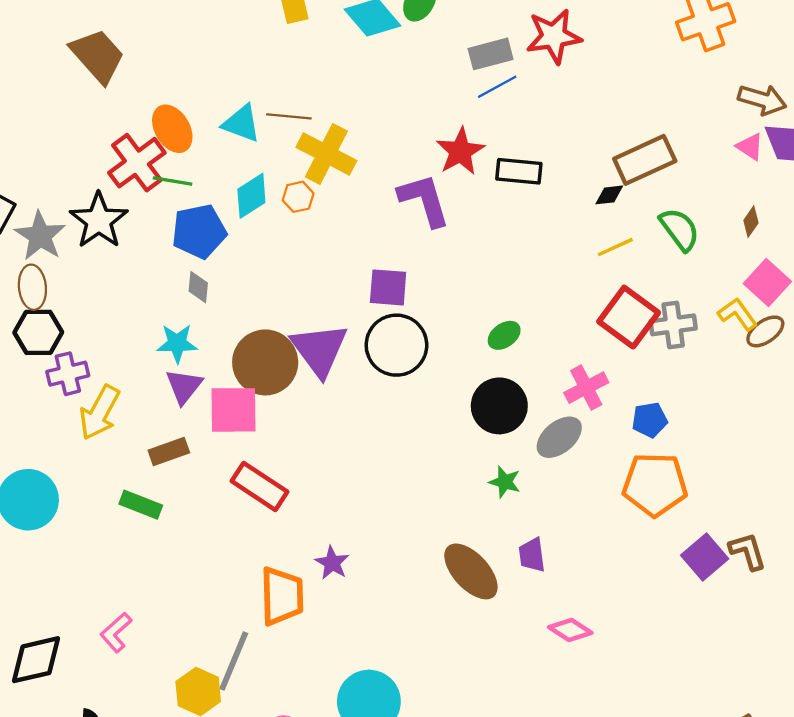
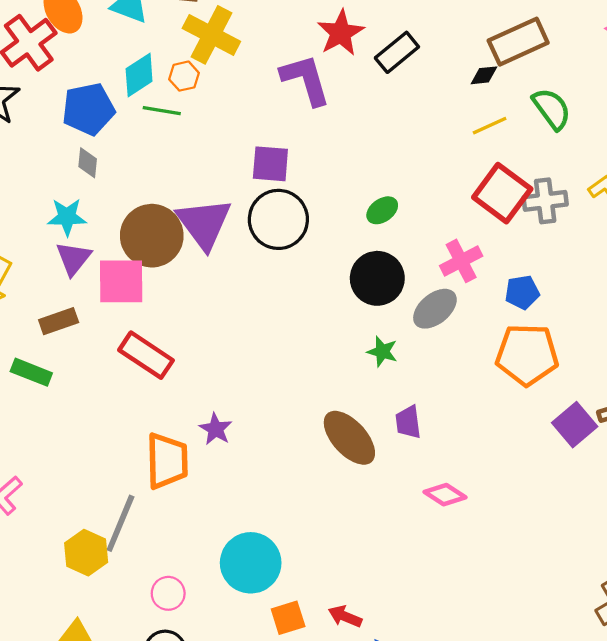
black rectangle: (519, 171) -> (397, 52), turned -45
green line: (173, 181) -> (162, 111), moved

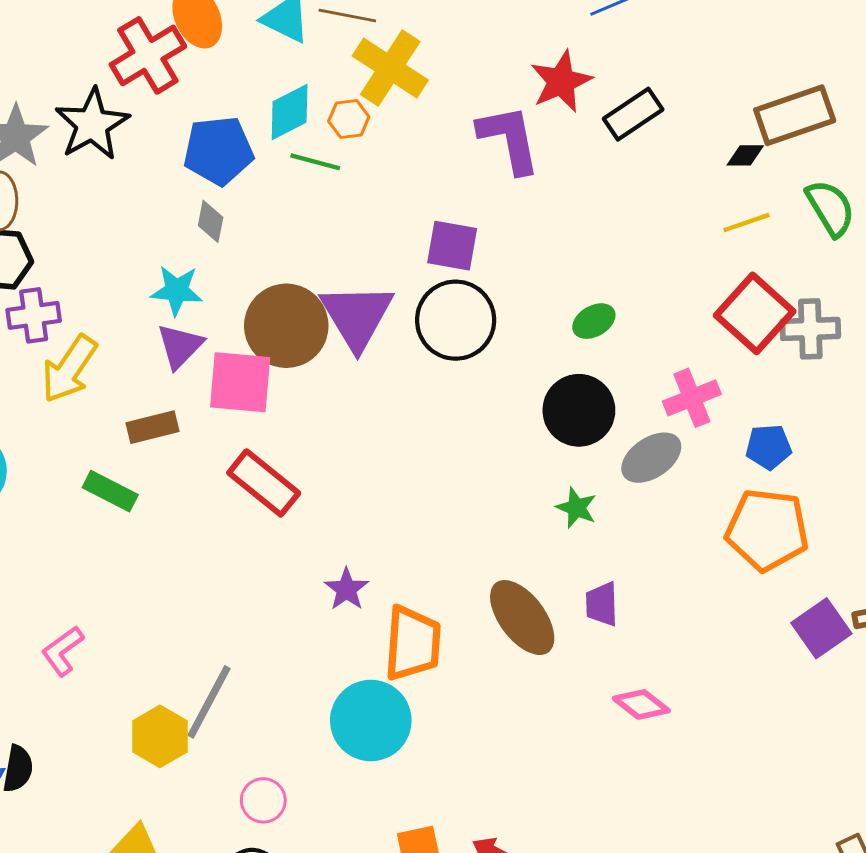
orange trapezoid: (167, 461) -> (413, 643), moved
cyan circle: (251, 563) -> (371, 721), moved

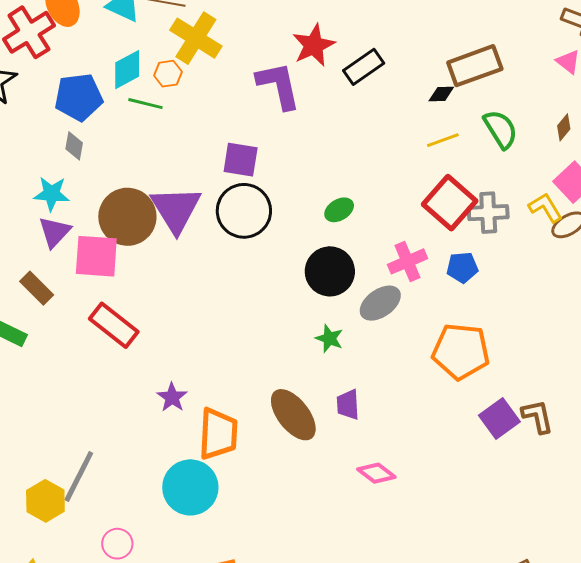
brown rectangle: (152, 427) -> (37, 288), turned 60
blue pentagon: (769, 447) -> (462, 267), moved

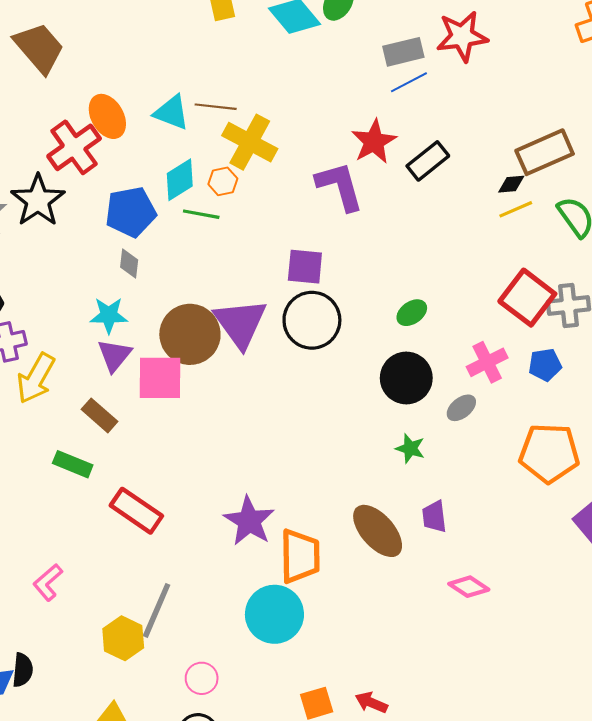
yellow line: (443, 140) -> (516, 209), moved
gray ellipse: (380, 303) -> (461, 408), size x0.7
red rectangle: (114, 325) -> (136, 511), moved
purple star: (172, 397) -> (249, 521), size x1.6

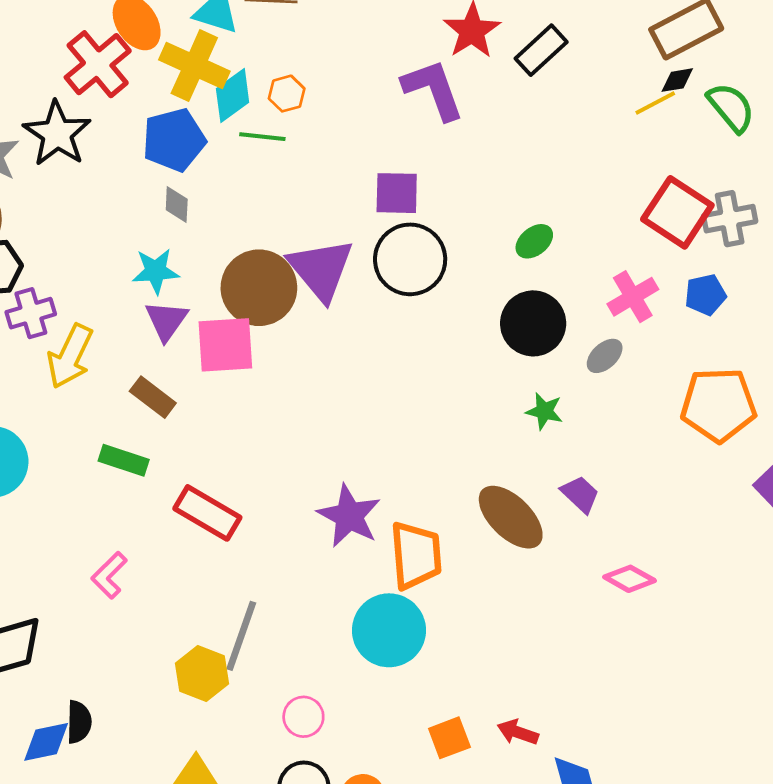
yellow cross: (250, 142) -> (194, 65), moved
black diamond: (511, 184) -> (677, 80), moved
purple trapezoid: (434, 517) -> (580, 494), turned 144
pink L-shape: (48, 582) -> (109, 575), moved

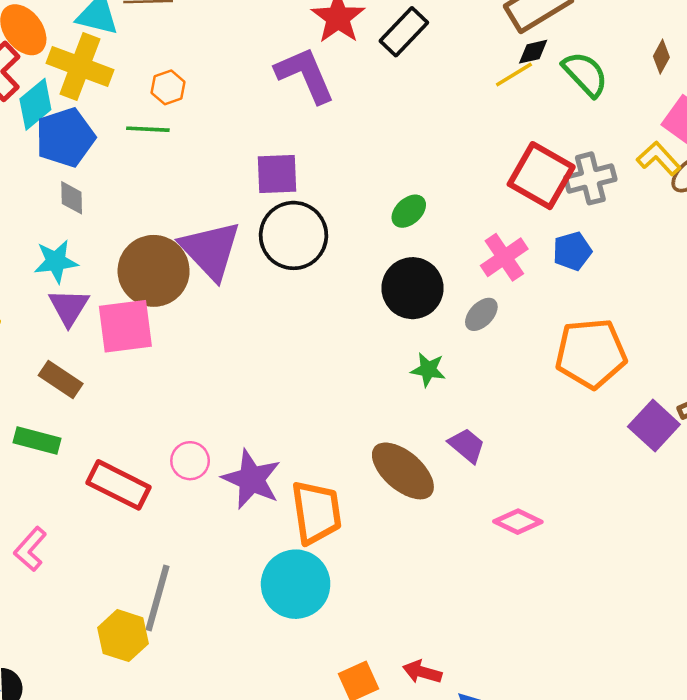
cyan diamond: (233, 95) -> (35, 104), moved
pink circle: (303, 717) -> (190, 461), moved

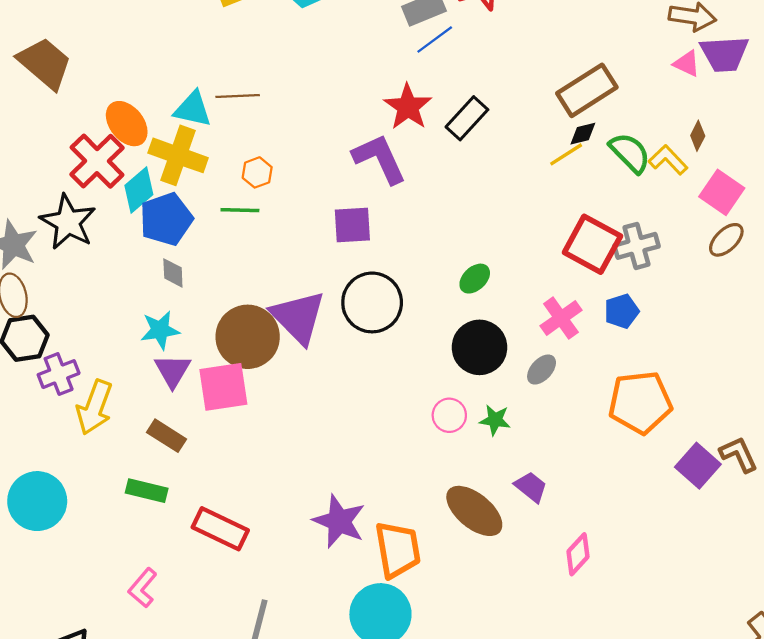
yellow L-shape: (659, 158) -> (668, 160), moved
purple square: (277, 174) -> (352, 225), moved
pink circle: (190, 461) -> (449, 415), moved
pink diamond: (518, 522) -> (578, 554), turned -72

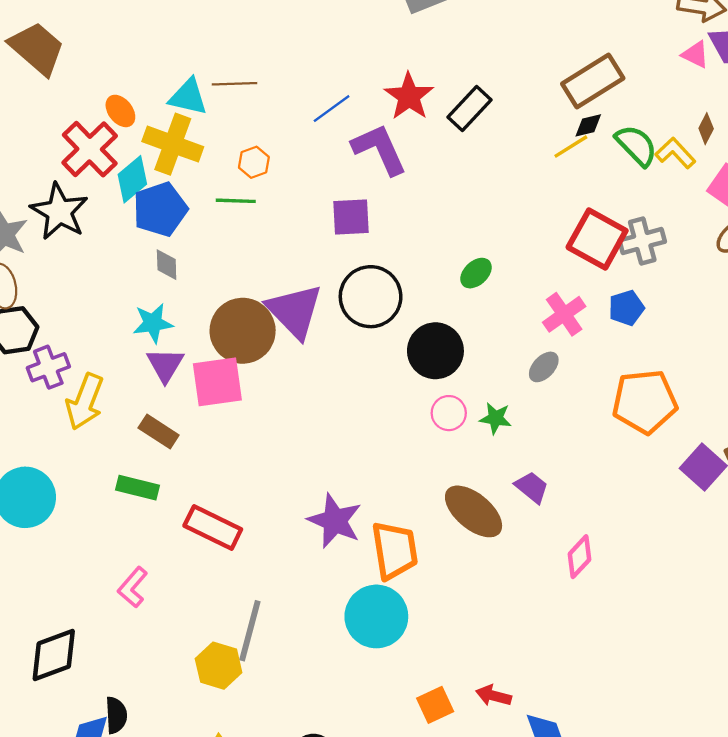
blue line: (435, 39) -> (332, 109), moved
orange ellipse: (127, 124) -> (120, 111), size x0.7
black circle: (479, 347) -> (435, 351), moved

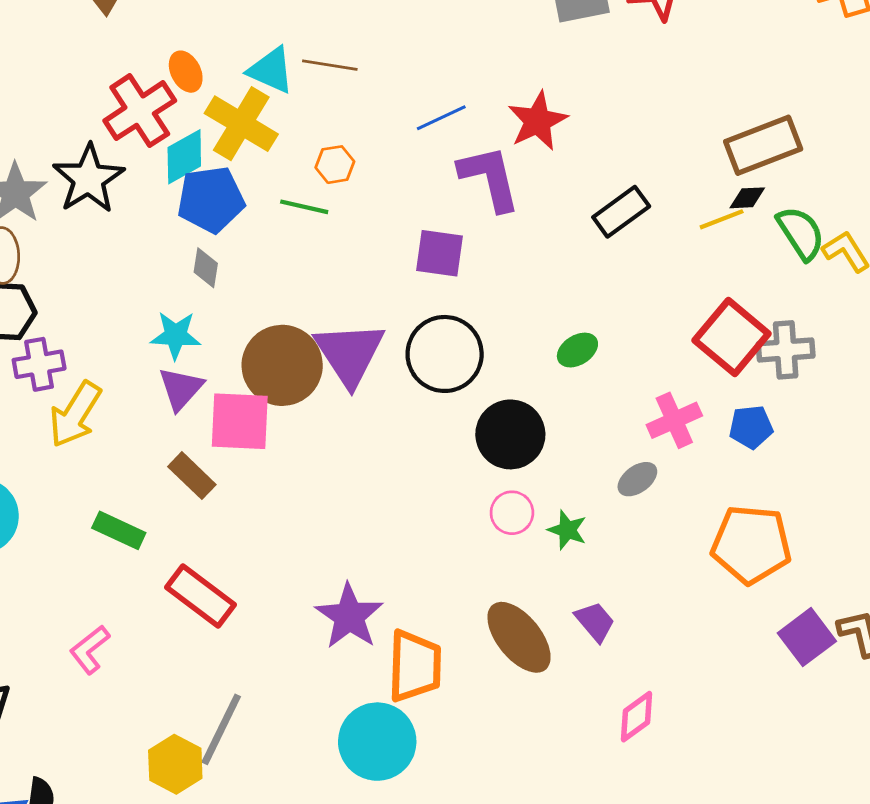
black rectangle: (469, 109) -> (621, 212), moved
brown rectangle: (159, 431) -> (192, 476), moved

